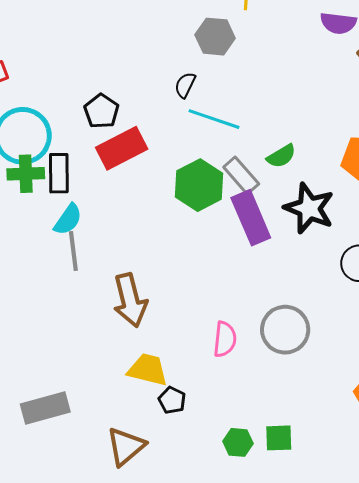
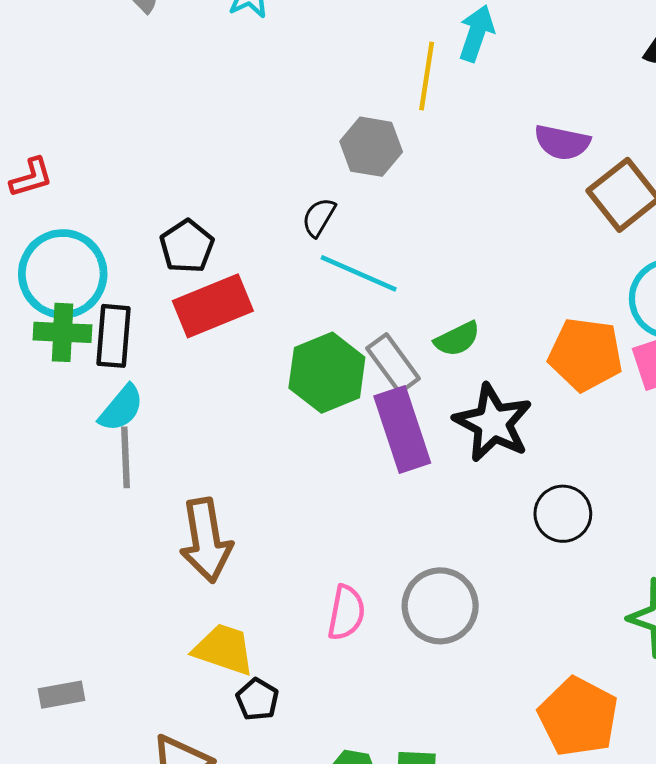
gray rectangle: (45, 408) -> (61, 695), size x0.6

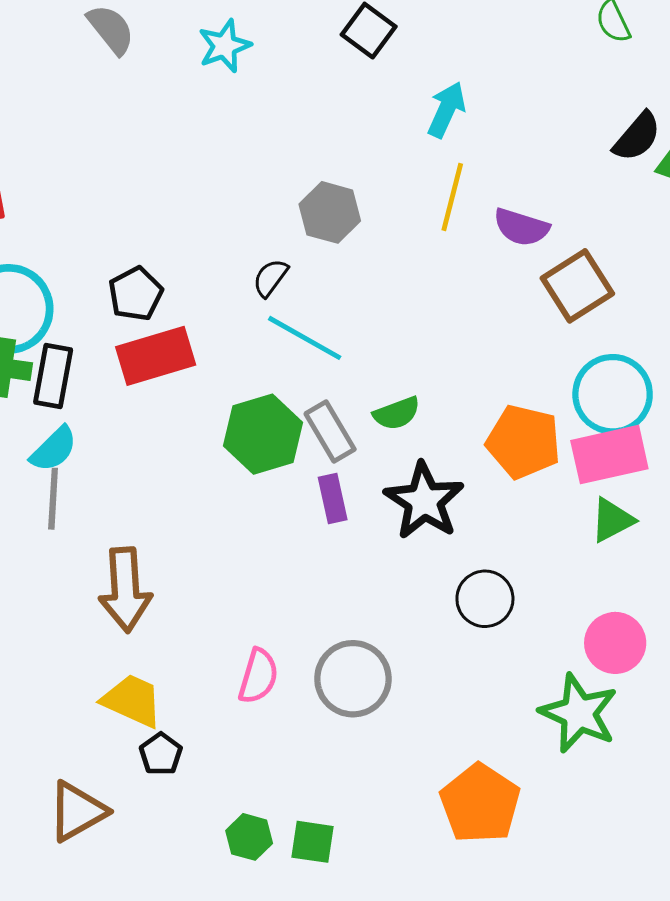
yellow line: (427, 76) -> (452, 197), moved
purple rectangle: (402, 430) -> (333, 498), size x0.6

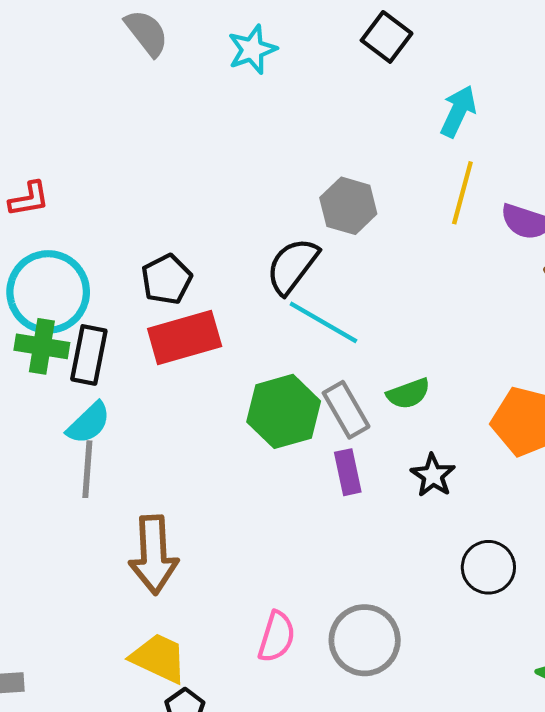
black semicircle: (270, 278) -> (292, 266), size x1.6
black star: (424, 501) -> (433, 475), size x0.6

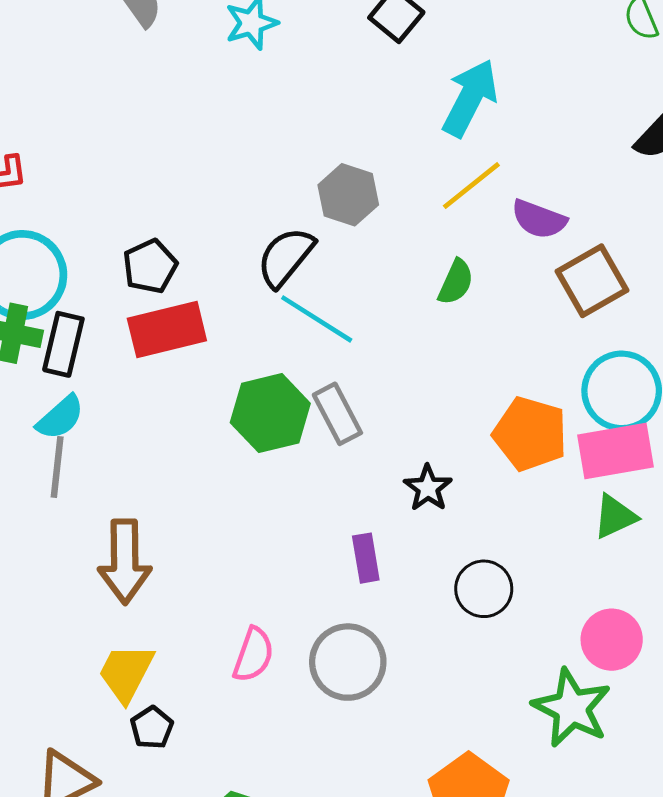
cyan arrow: (458, 111) -> (470, 98), size x1.4
yellow line: (462, 193) -> (471, 186), turned 34
green semicircle: (408, 394) -> (456, 282), moved, turned -48
purple rectangle: (348, 472) -> (366, 558), moved
yellow trapezoid: (159, 658) -> (126, 673), turned -90

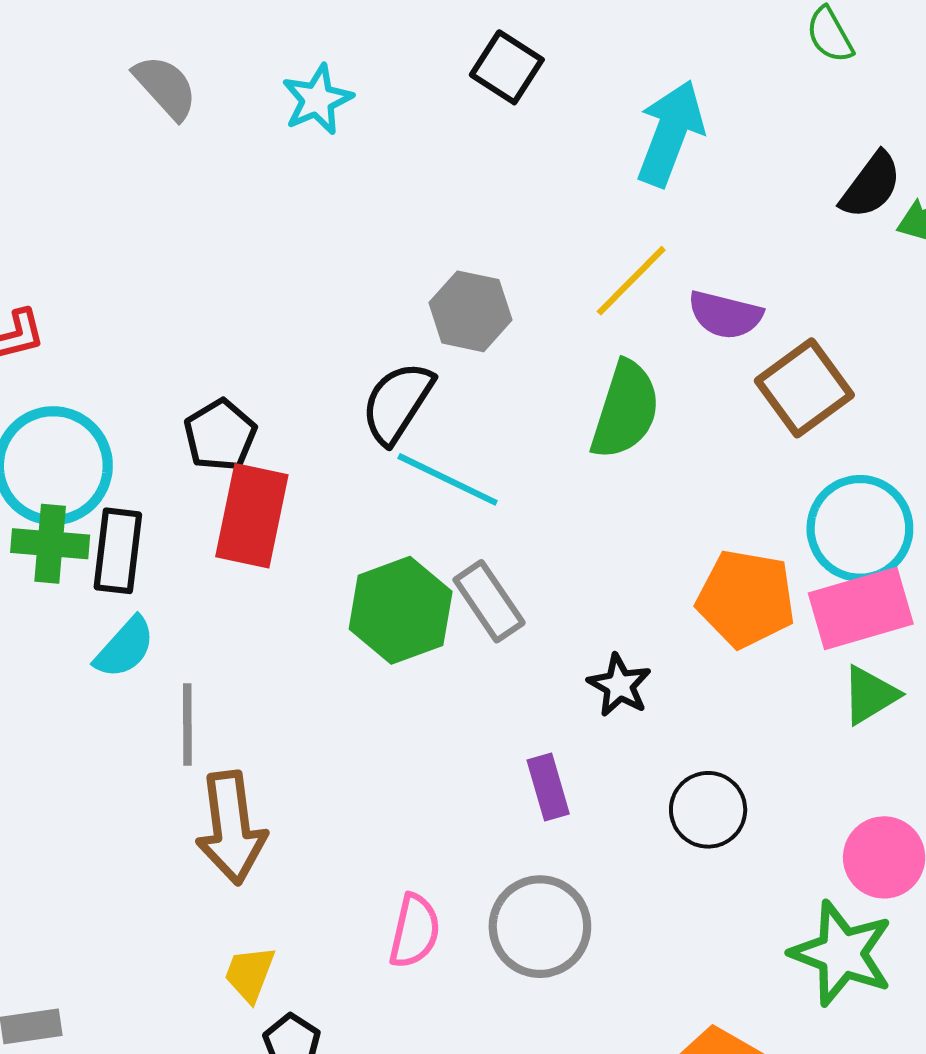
cyan arrow: (470, 98) -> (670, 133), moved
green semicircle: (456, 282) -> (625, 410), size x1.6
red rectangle: (167, 329) -> (252, 516), turned -58
gray line: (57, 467) -> (187, 724), moved
yellow trapezoid: (126, 673) -> (250, 974), size x0.7

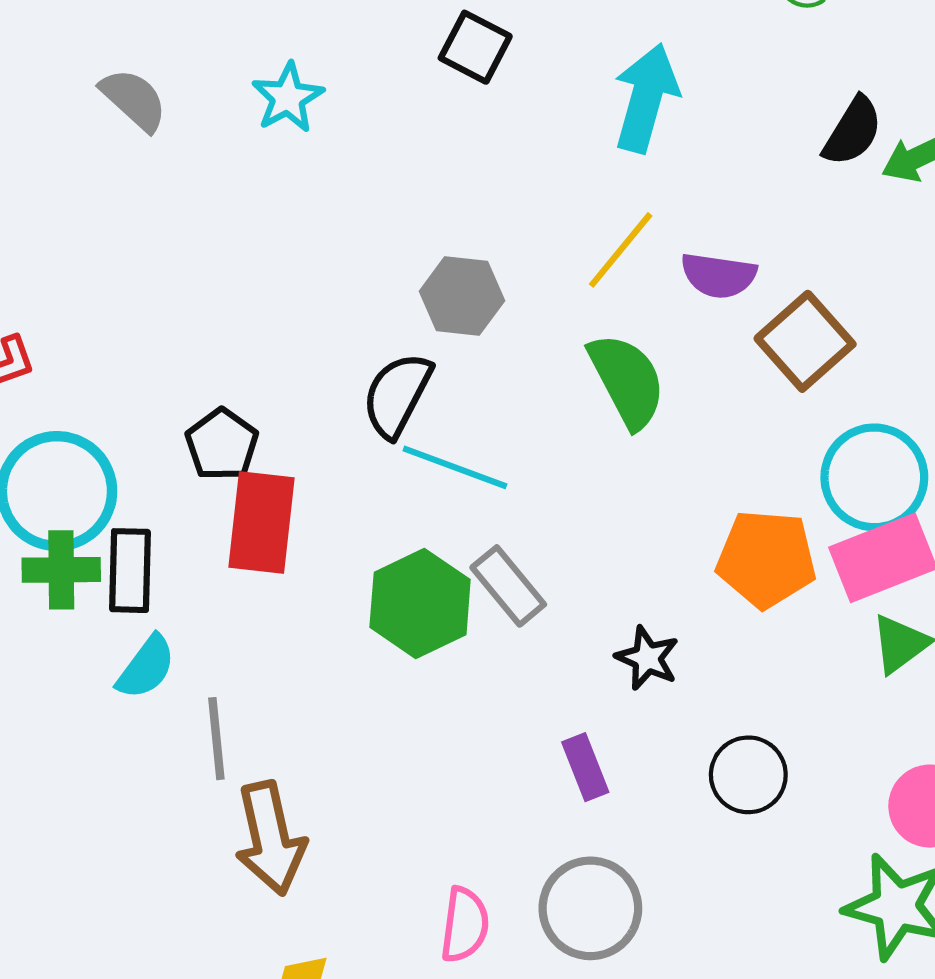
green semicircle: (625, 410) -> (627, 381), turned -40

